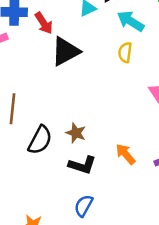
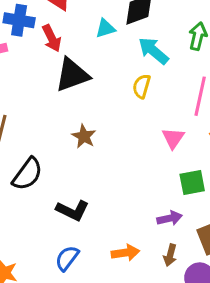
brown star: (76, 133) -> (84, 136), moved
orange arrow: (126, 154) -> (125, 253), moved, turned 115

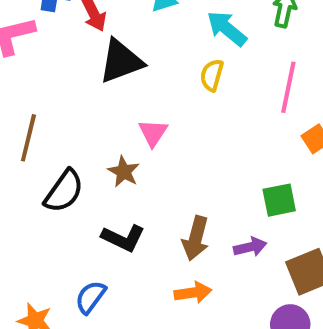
brown star: (84, 136) -> (124, 172), moved
pink triangle: (173, 138) -> (153, 133), moved
brown arrow: (170, 255) -> (196, 238), moved, size x1.5
blue semicircle: (67, 258) -> (91, 297), moved

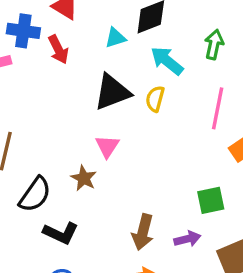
black triangle: (121, 61) -> (112, 92), moved
black L-shape: (123, 238) -> (61, 233), moved

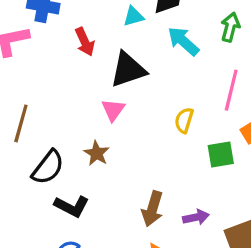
red arrow: (58, 49) -> (85, 42), moved
yellow semicircle: (155, 99) -> (184, 120), moved
pink triangle: (107, 146) -> (113, 110), moved
green square: (211, 200) -> (221, 155), moved

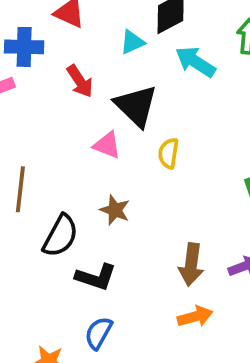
black triangle: (128, 70) -> (136, 106), turned -48
pink triangle: (113, 110) -> (107, 145), moved, turned -35
yellow semicircle: (184, 120) -> (168, 153), moved

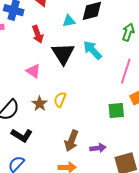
cyan arrow: (195, 62) -> (92, 50), moved
pink triangle: (107, 145) -> (33, 71), moved
yellow semicircle: (168, 153) -> (60, 99), moved

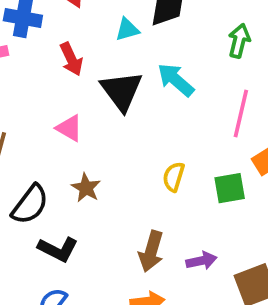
yellow semicircle: (60, 99) -> (174, 177), moved

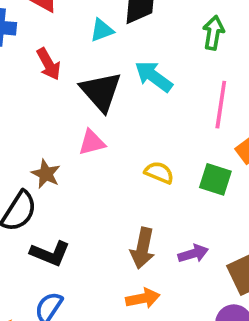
pink triangle: (69, 128) -> (92, 142), moved, turned -40
yellow semicircle: (174, 177) -> (159, 173), turned 100
brown star: (86, 188) -> (46, 174), moved
green square: (230, 188) -> (215, 179), turned 32

